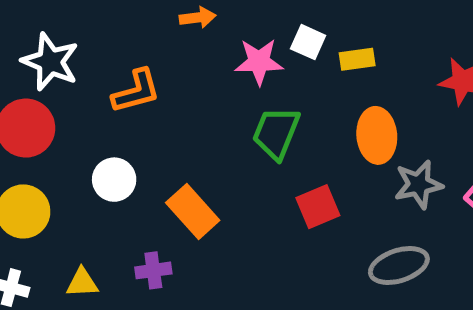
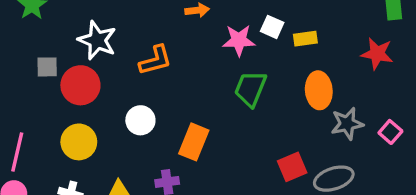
red square: (318, 207) -> (292, 167), moved
orange rectangle: (193, 211) -> (194, 142), turned 64

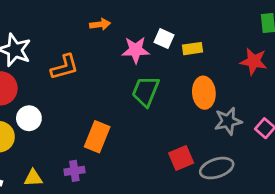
white circle: (140, 120) -> (29, 118), moved

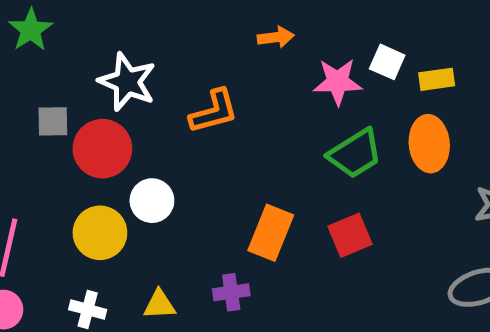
green trapezoid: (146, 91) -> (355, 154), turned -144
orange ellipse: (204, 93) -> (429, 144), moved
red square: (181, 158) -> (350, 235), moved

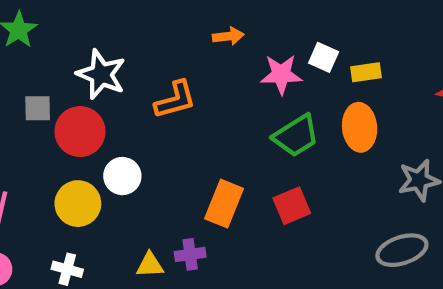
yellow triangle: (159, 305) -> (150, 265), moved

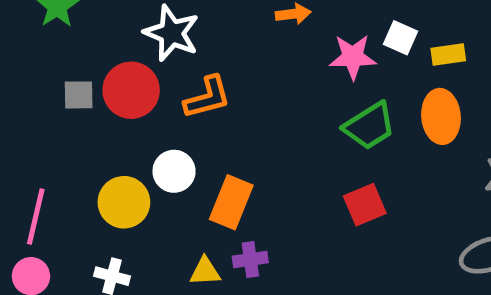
white star: (101, 74) -> (172, 33), moved
orange L-shape: (175, 100) -> (207, 97), moved
red circle: (80, 132) -> (131, 90), moved
orange rectangle: (224, 204) -> (231, 202), moved

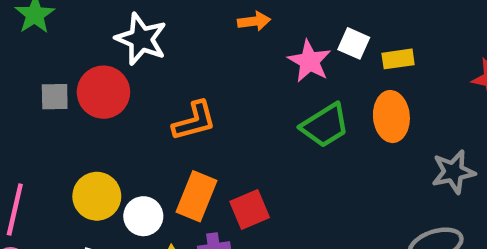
pink star: (353, 57) -> (309, 61), turned 30
orange L-shape: (207, 97) -> (194, 121), moved
white circle: (174, 171) -> (143, 216), moved
red square: (365, 205) -> (250, 210), moved

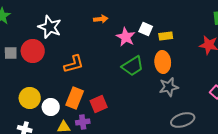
gray star: (453, 172) -> (169, 87), moved

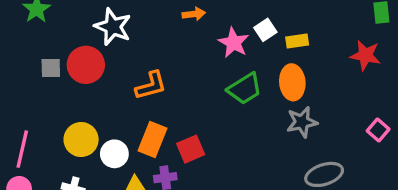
white square: (146, 29) -> (265, 30), turned 32

